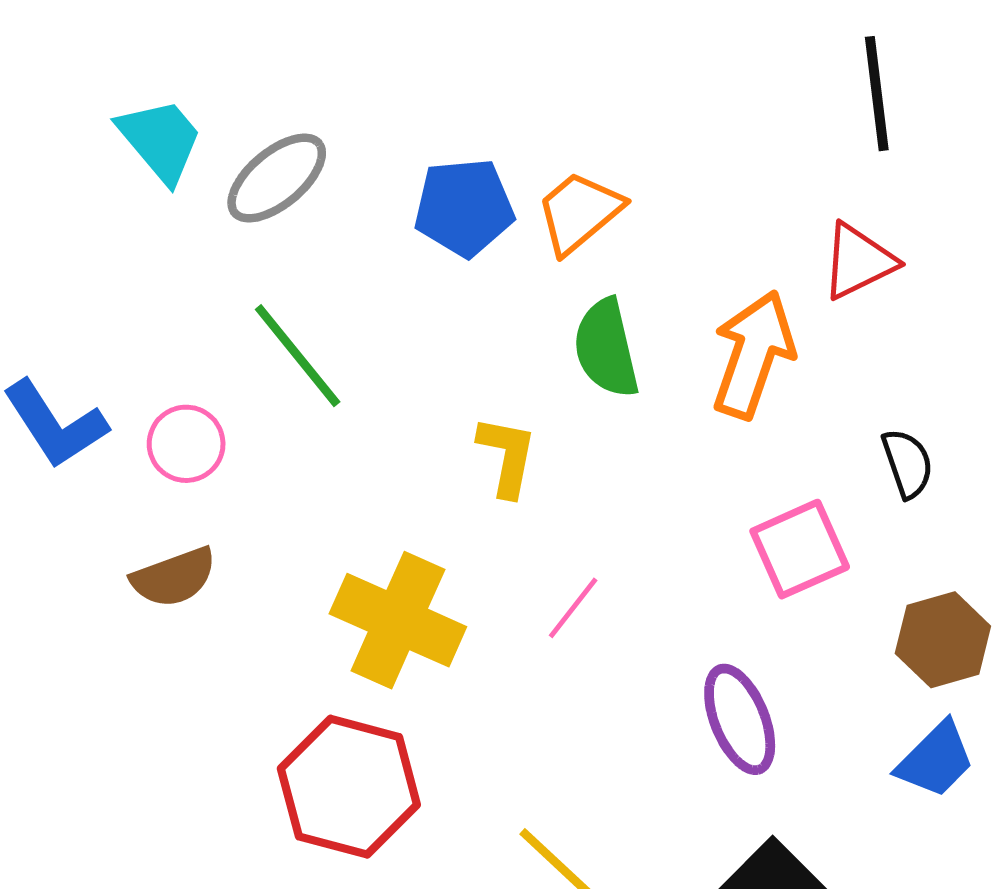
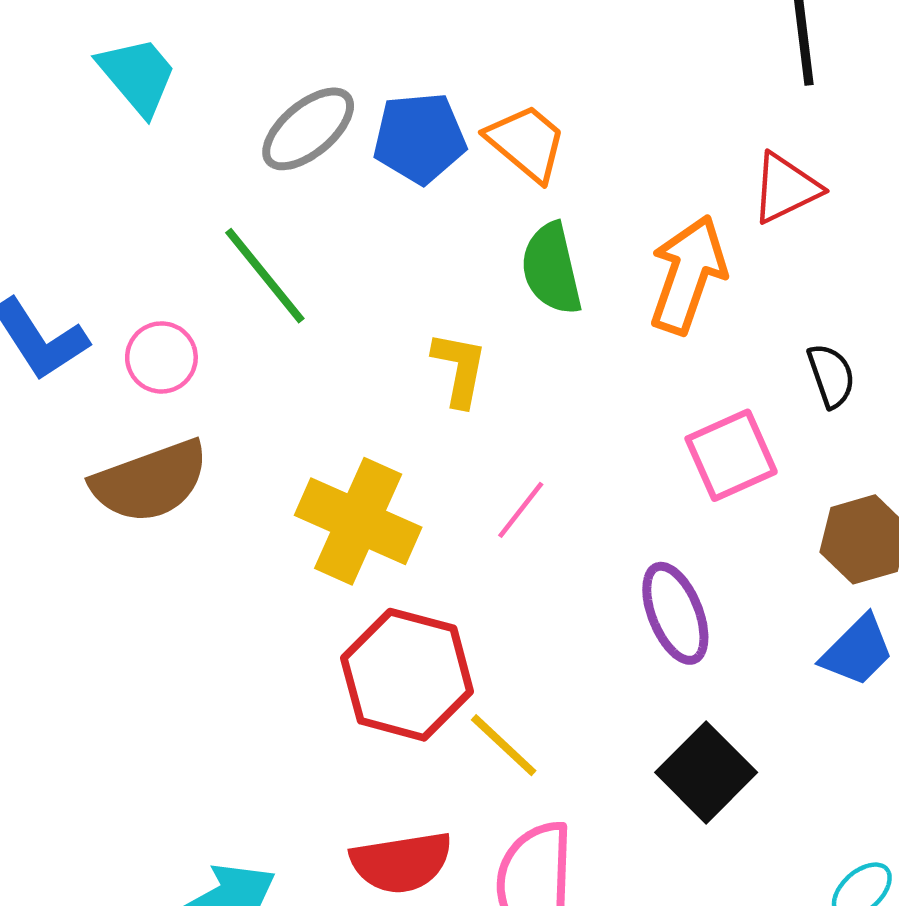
gray ellipse: (277, 178) -> (308, 129), moved
orange trapezoid: (579, 212) -> (526, 143), turned 80
brown semicircle: (174, 577) -> (150, 481), size x1.5
red hexagon: (349, 787) -> (407, 675), moved

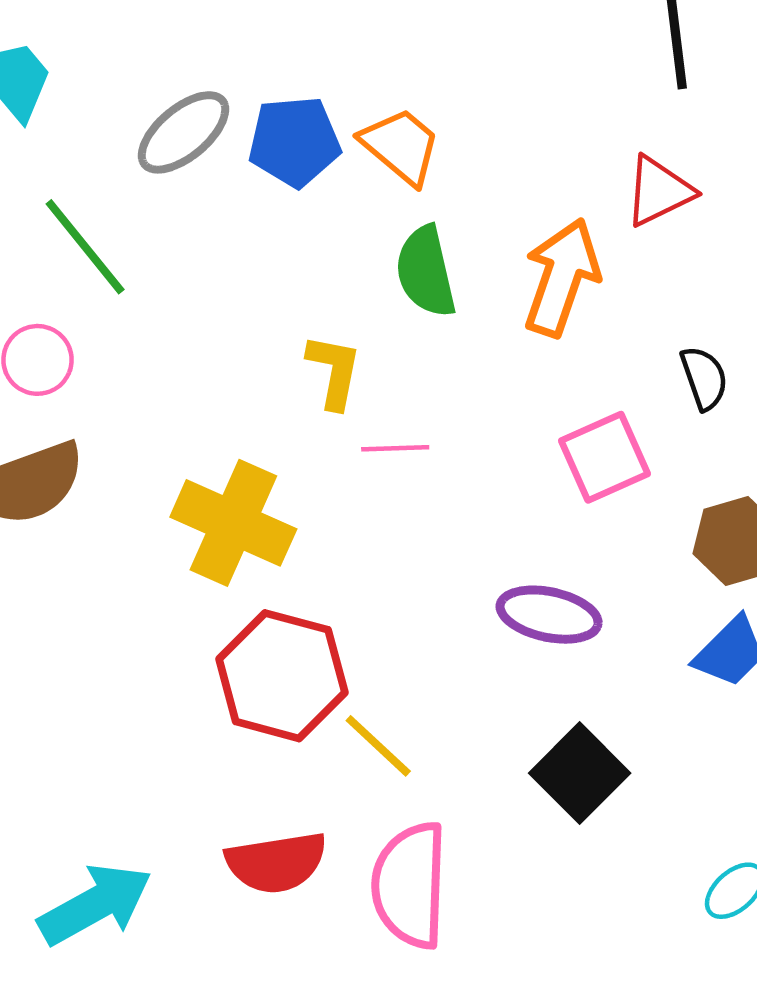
green line: (265, 276) -> (85, 247), moved
pink line: (521, 510) -> (395, 448), moved, turned 50
purple ellipse: (675, 613) -> (549, 615), turned -56

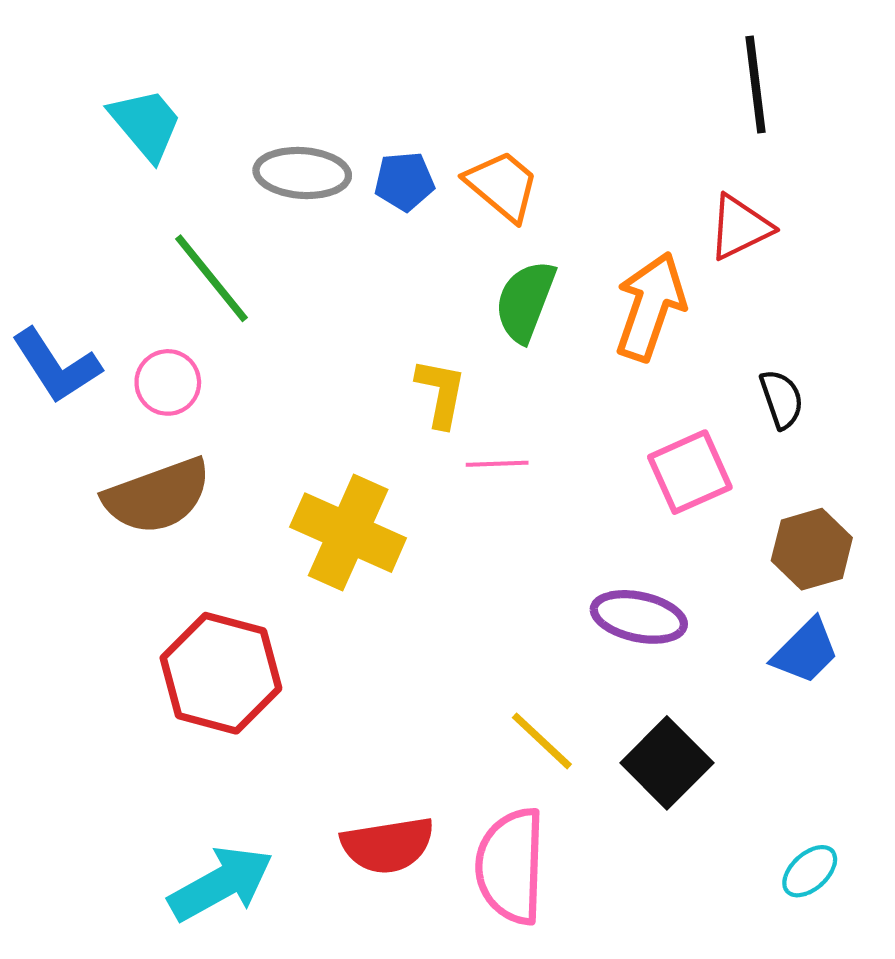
gray ellipse: (184, 132) -> (302, 173), turned 44
blue pentagon: (294, 141) -> (404, 181), size x0.7
green semicircle: (426, 272) -> (525, 301), turned 34
red hexagon: (282, 676) -> (221, 673), moved
yellow line: (378, 746) -> (542, 741), moved

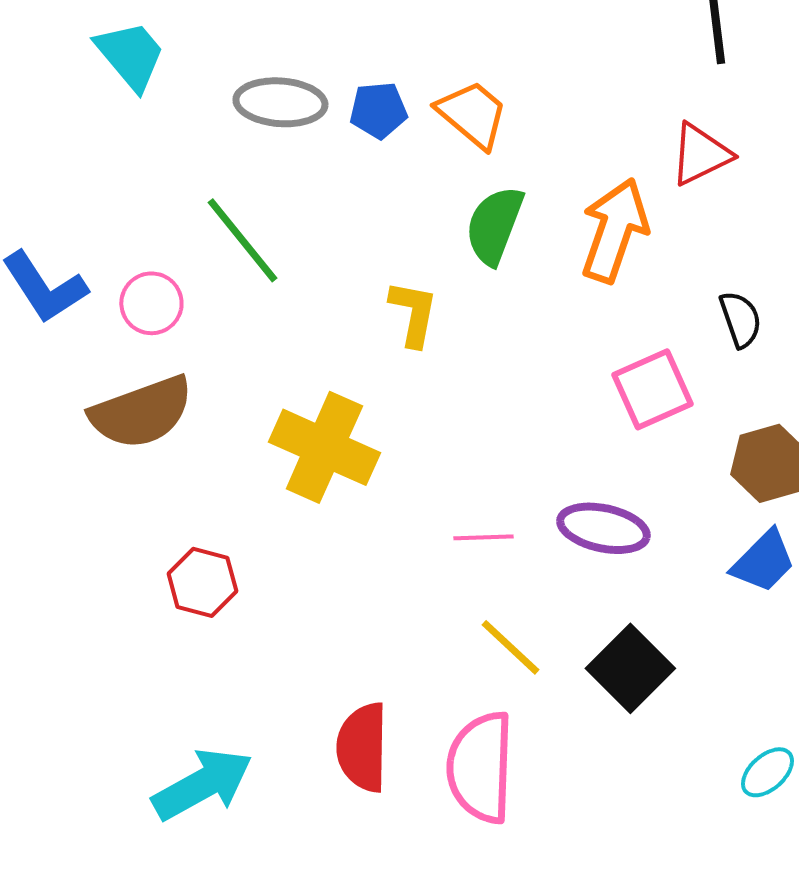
green line: (212, 278) -> (242, 240), moved
pink line: (497, 464) -> (483, 537), moved
red hexagon: (221, 673) -> (202, 582), size x0.6
red semicircle: (388, 845) -> (362, 747), turned 100

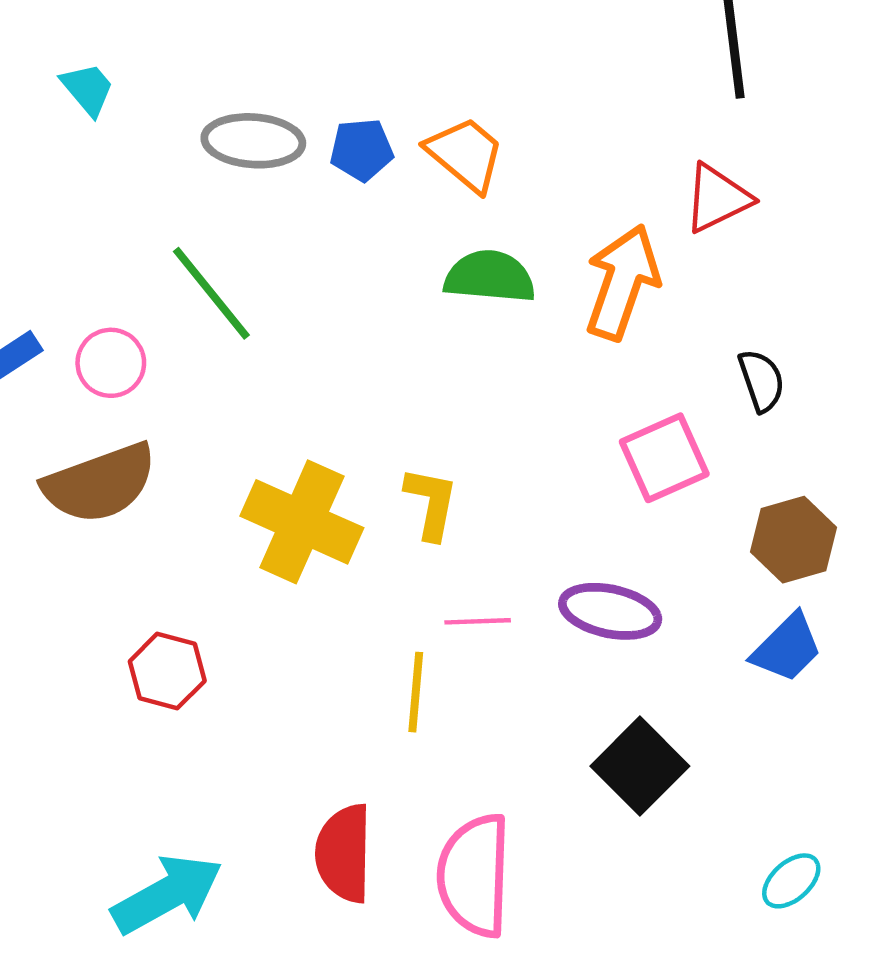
cyan trapezoid: (130, 55) -> (88, 89), size x0.7
green semicircle: (494, 225) -> (490, 277), turned 74
yellow L-shape: (413, 313) -> (431, 503), moved
yellow line: (510, 647) -> (416, 692), moved, turned 52

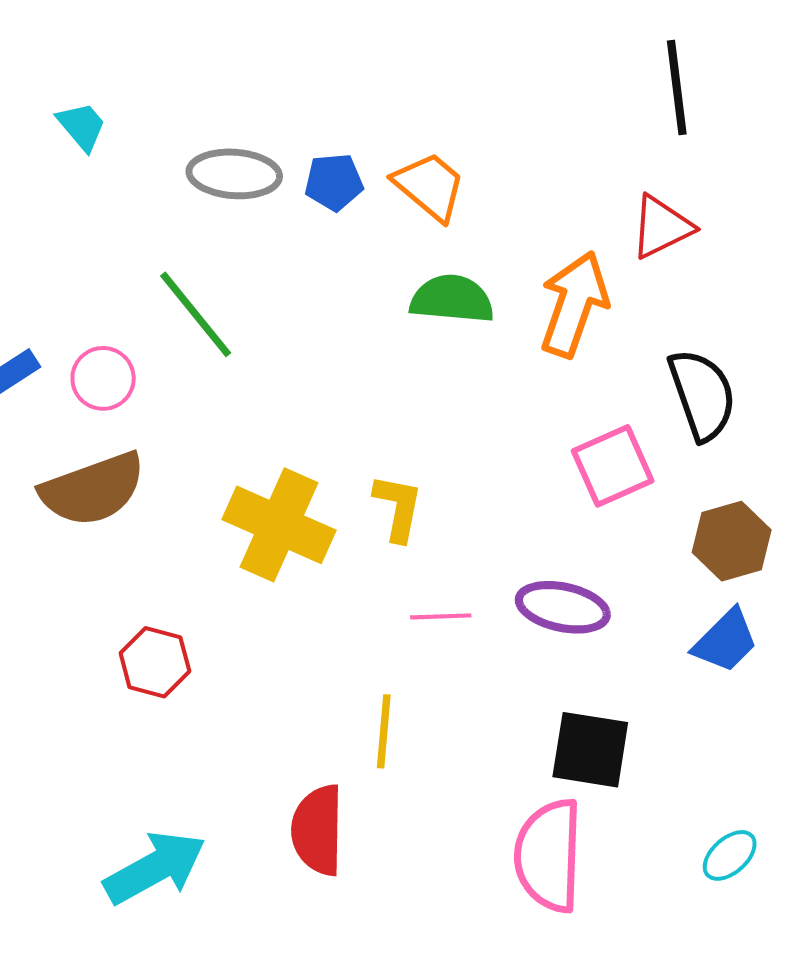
black semicircle: (761, 381) -> (702, 395), size x1.6
yellow line: (416, 692) -> (384, 731), moved
black square: (640, 766) -> (590, 750), turned -36
pink semicircle: (474, 875) -> (549, 855), moved

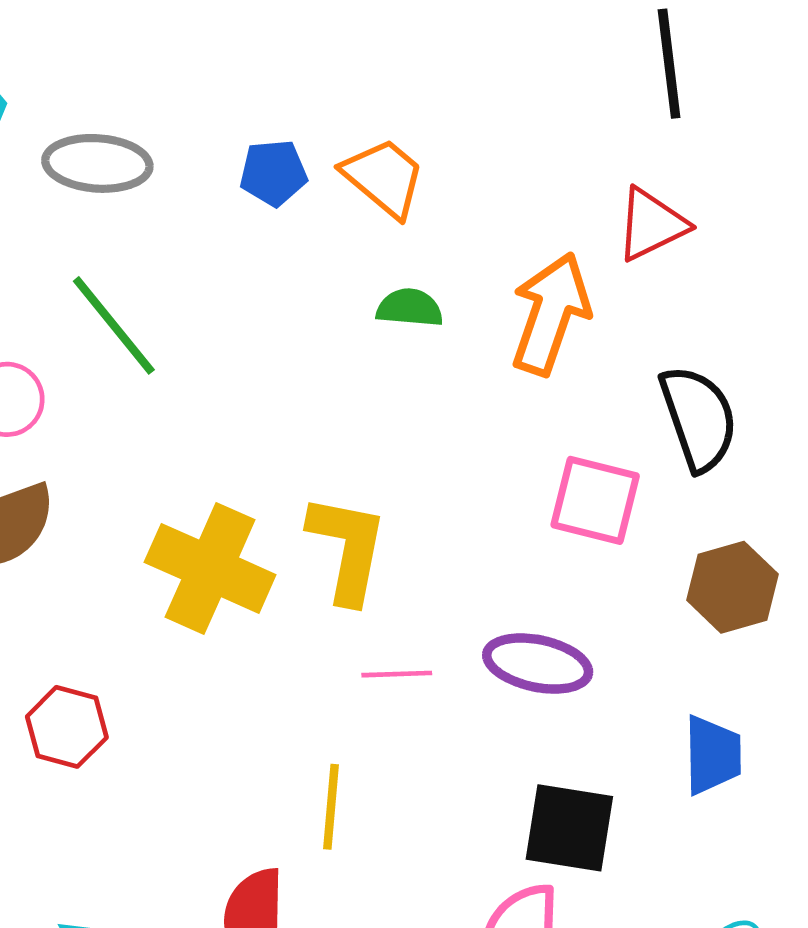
gray ellipse: (234, 174) -> (97, 163), moved
green semicircle: (452, 299) -> (410, 308), size x0.7
pink square: (613, 466) -> (595, 500), turned 38
yellow L-shape: (398, 508) -> (347, 548), size x1.4
blue trapezoid: (726, 641) -> (713, 755), moved, turned -46

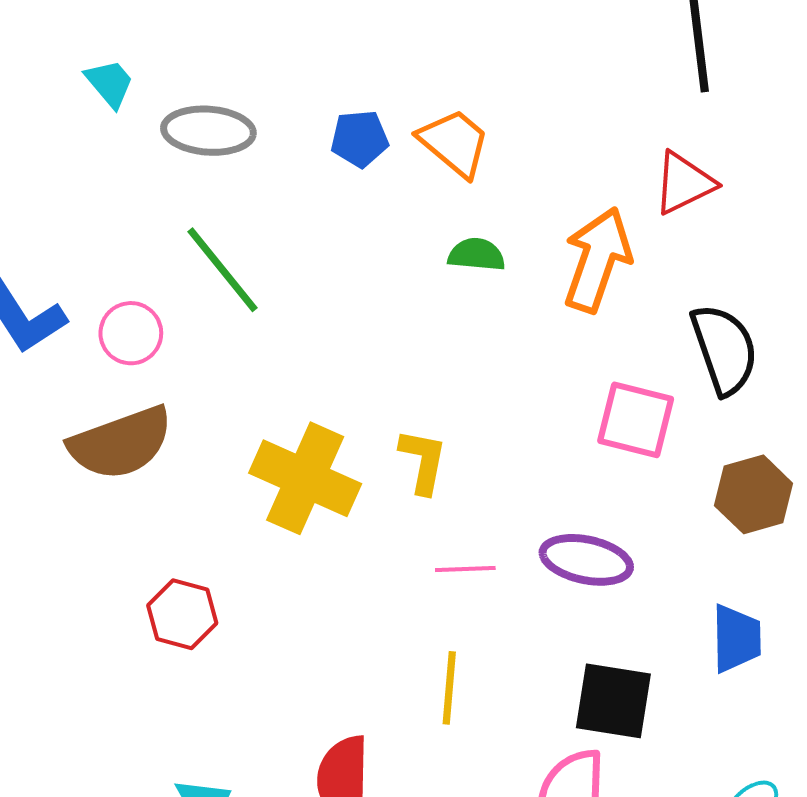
yellow L-shape: (347, 548) -> (423, 461), size x0.7
yellow line: (331, 807) -> (449, 688), moved

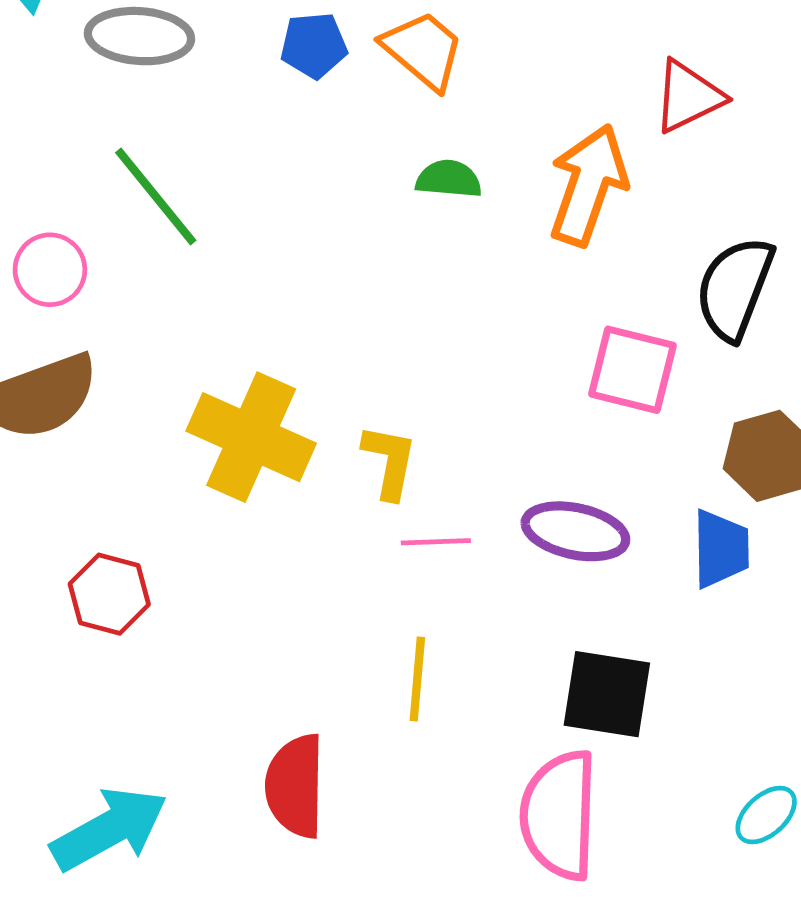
black semicircle: (724, 349) -> (735, 288), turned -140
yellow L-shape: (423, 461) -> (389, 462), moved
blue trapezoid: (736, 638) -> (721, 549), moved

